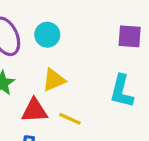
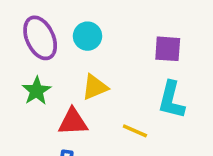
purple square: (130, 36) -> (168, 49), moved
yellow line: (70, 119) -> (135, 131), moved

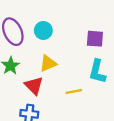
red triangle: (73, 122) -> (34, 86), turned 48
yellow line: (135, 131) -> (74, 92), turned -35

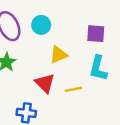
yellow triangle: (48, 63) -> (59, 55), moved
red triangle: (34, 86) -> (45, 83), moved

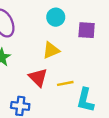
cyan circle: (41, 25) -> (56, 17), moved
cyan L-shape: (98, 68) -> (85, 100), moved

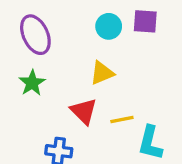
purple square: (87, 30) -> (145, 21), moved

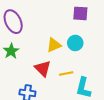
cyan circle: (109, 26) -> (75, 43), moved

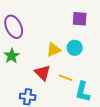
yellow line: (66, 74) -> (66, 78), turned 32

